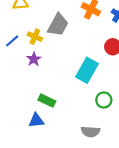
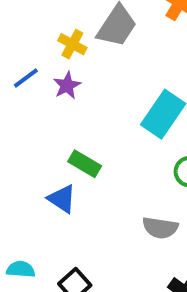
blue line: (12, 41) -> (26, 78), moved
blue triangle: (36, 120) -> (62, 199), turned 35

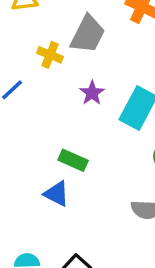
purple star: (67, 85) -> (92, 93), moved

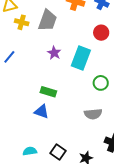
yellow cross: (50, 55) -> (22, 22), moved

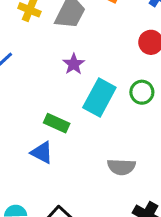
cyan rectangle: (81, 58) -> (99, 97), moved
green circle: (101, 83) -> (142, 92), moved

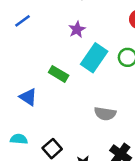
blue triangle: (42, 153) -> (28, 97), moved

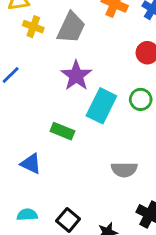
purple star: (77, 29) -> (76, 76), size x1.5

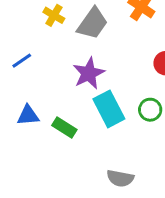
cyan rectangle: (101, 106) -> (109, 109), turned -64
blue triangle: (31, 164) -> (28, 115), moved, turned -40

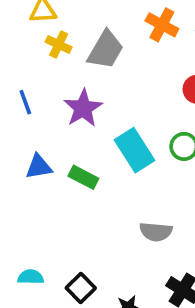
blue line: (22, 61) -> (25, 102), turned -70
purple star: (89, 73) -> (83, 108), moved

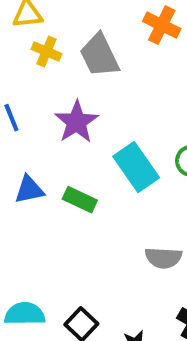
gray trapezoid: (106, 50) -> (99, 55), turned 126
cyan semicircle: (31, 277) -> (25, 314), size x1.4

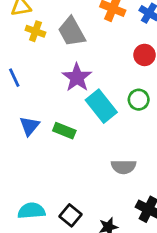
purple star: (77, 122) -> (77, 77), moved
blue triangle: (29, 190) -> (29, 126), turned -35

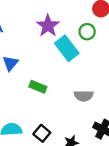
green circle: (139, 100) -> (87, 32), moved
green rectangle: (64, 131) -> (38, 87), moved

